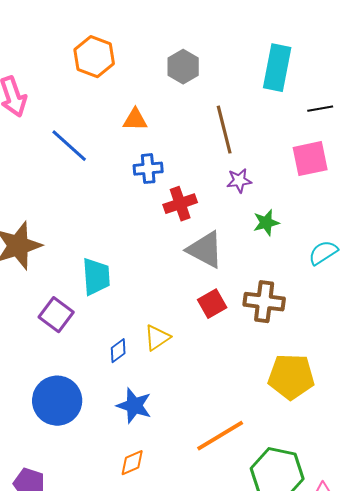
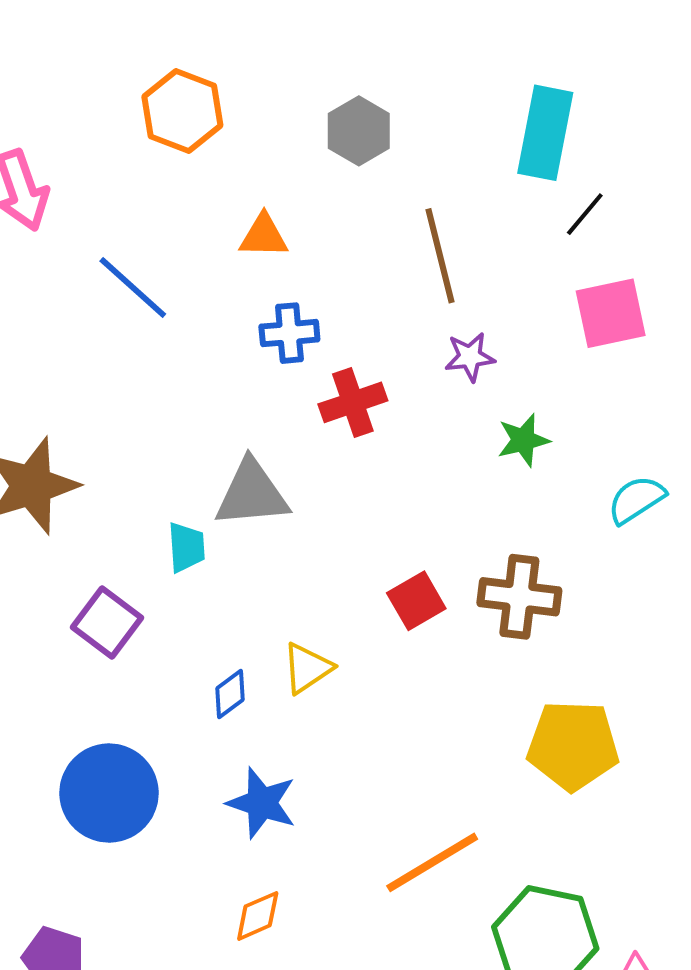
black line: (320, 109) -> (585, 214), moved, turned -40
gray triangle: (205, 250) -> (252, 494), moved, turned -33
cyan trapezoid: (96, 277) -> (186, 547), size x0.7

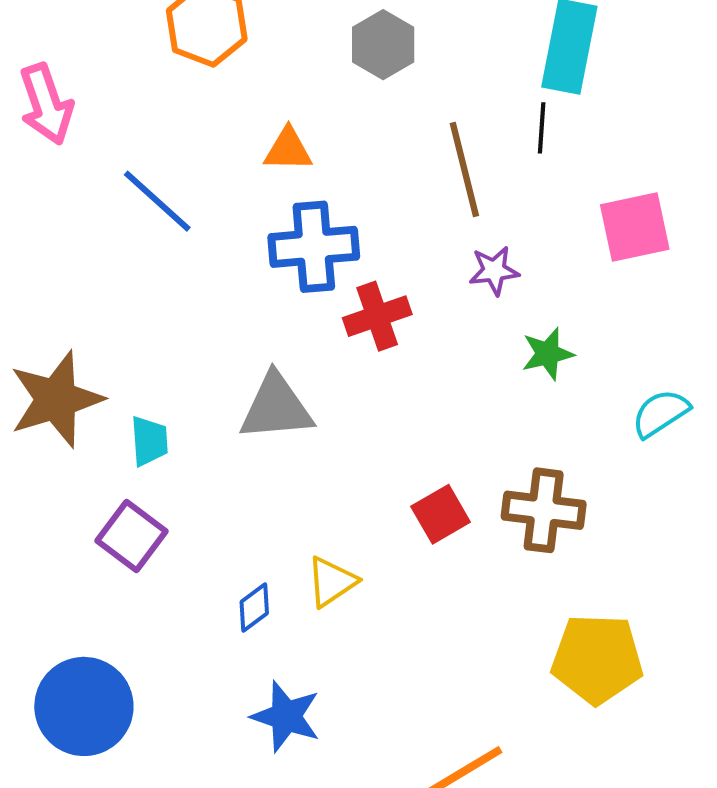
black line: (585, 214) -> (542, 128), moved, turned -36
blue cross: (289, 333) -> (314, 247), size x1.5
cyan trapezoid: (186, 547) -> (149, 441), moved
blue circle: (109, 793) -> (84, 706), moved

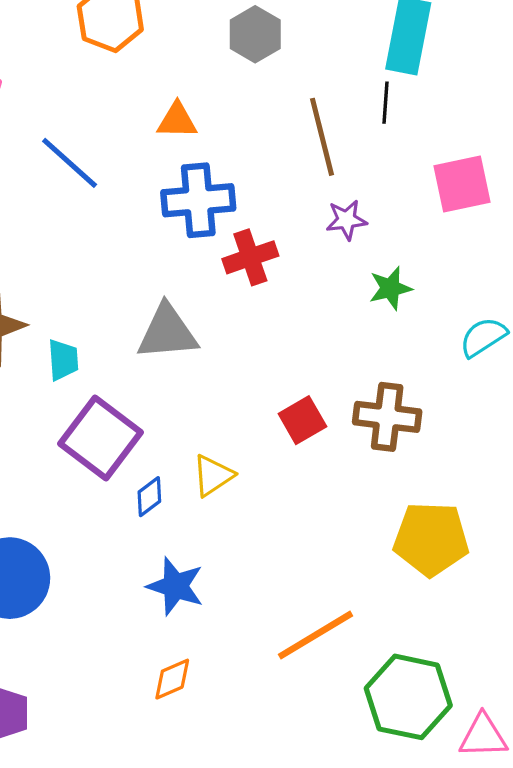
purple square: (131, 536) -> (101, 438), moved, size x1.4

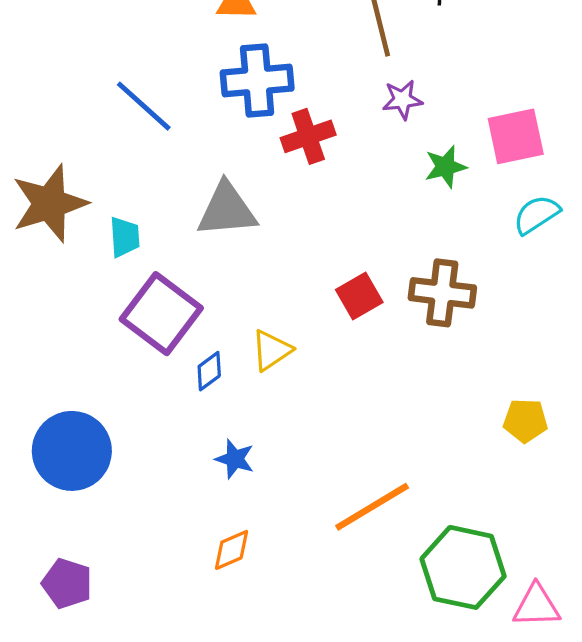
blue line: (70, 163) -> (144, 106), moved
pink square: (462, 184) -> (516, 136), moved
yellow pentagon: (431, 539) -> (525, 421), moved, size x0.6
blue star: (175, 586) -> (235, 459), size x0.7

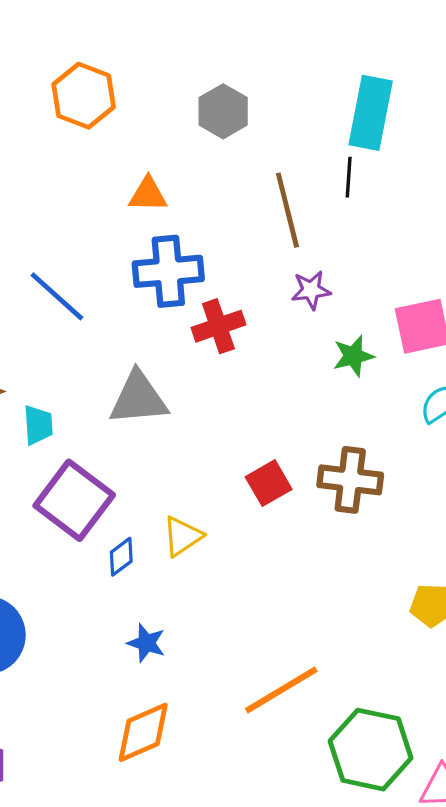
orange diamond: (232, 550) -> (143, 732), size x1.5

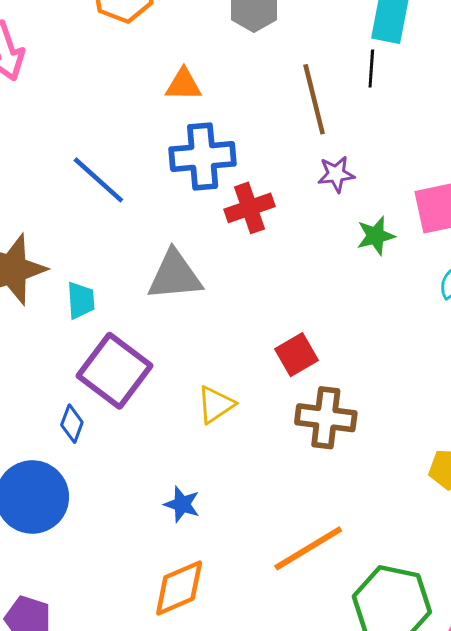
brown cross: (350, 480) -> (326, 418), moved
blue diamond: (121, 557) -> (72, 424), moved, turned -33

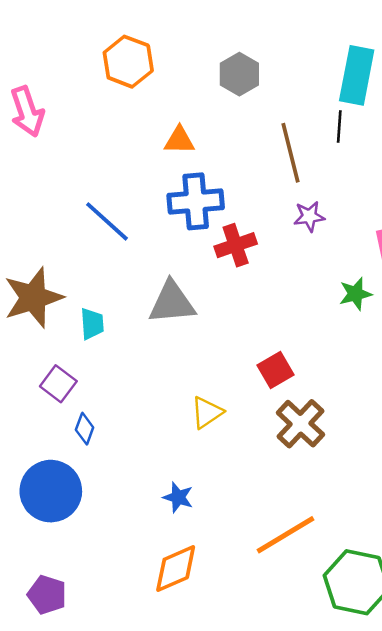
green star: (376, 236) -> (355, 294), moved
purple square: (114, 371) -> (58, 384), moved, size x0.6
brown cross: (326, 418) -> (301, 424), turned 36

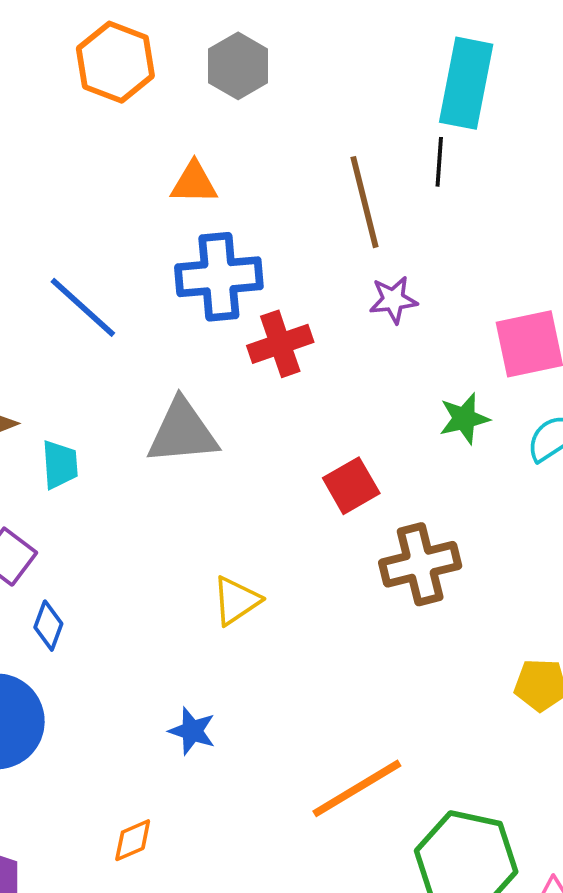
gray hexagon: (239, 74) -> (238, 66), moved
red square: (276, 370) -> (351, 486), moved
brown cross: (301, 424) -> (420, 564), moved, turned 33
orange diamond: (176, 568) -> (133, 840), moved, size x0.6

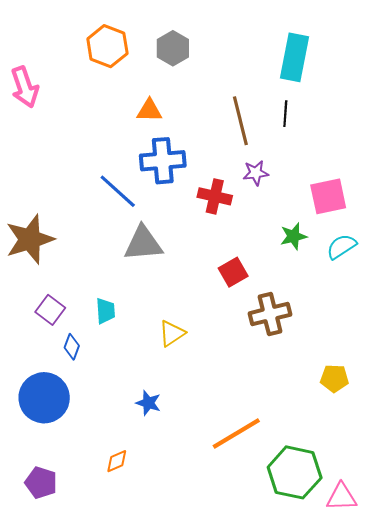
black line: (439, 162) -> (285, 114), moved
blue line: (83, 307) -> (118, 191), moved
red cross: (280, 344) -> (215, 196), moved, turned 32
cyan trapezoid: (60, 465) -> (105, 311), moved

